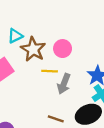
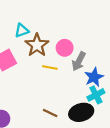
gray arrow: (64, 84) -> (79, 61), moved

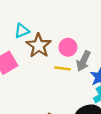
yellow line: (50, 67) -> (63, 68), moved

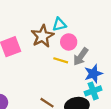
cyan triangle: (22, 31) -> (59, 24), moved

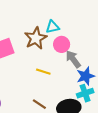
gray arrow: (81, 57) -> (73, 59), turned 108
yellow line: (61, 60) -> (43, 72), moved

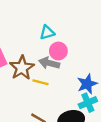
brown star: (36, 38) -> (22, 68), moved
gray arrow: (73, 59) -> (49, 63), moved, turned -36

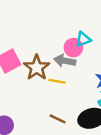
cyan triangle: (47, 32) -> (83, 39), moved

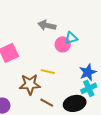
gray arrow: (65, 61) -> (47, 25), moved
brown star: (37, 68) -> (30, 84), moved, turned 30

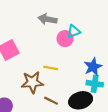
cyan cross: (89, 88) -> (95, 84), turned 35

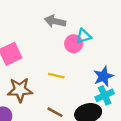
brown star: (32, 82) -> (20, 90), moved
cyan cross: (95, 84) -> (105, 95), turned -35

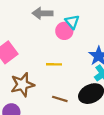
cyan triangle: (84, 36) -> (72, 22), turned -42

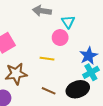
pink circle: (64, 31) -> (60, 38), moved

